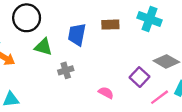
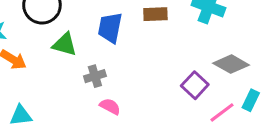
pink semicircle: (106, 93) -> (110, 106), moved

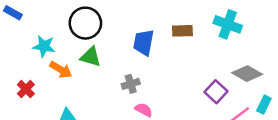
green triangle: (65, 44) -> (91, 57), moved

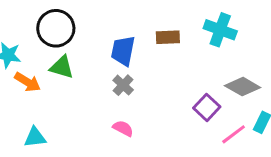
gray cross: (131, 84) -> (123, 85), moved, turned -30

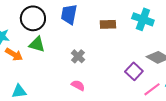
blue trapezoid: (123, 51) -> (69, 14), moved

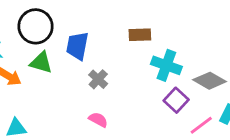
blue trapezoid: (69, 14) -> (77, 46), moved
cyan cross: (143, 19) -> (166, 65), moved

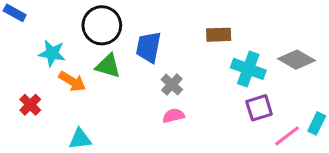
gray diamond: (210, 81) -> (296, 60), moved
purple square: (176, 100) -> (259, 108), turned 30
pink semicircle: (98, 120) -> (173, 116), moved, turned -42

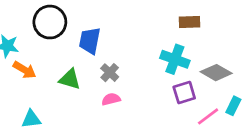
brown rectangle: (219, 35) -> (189, 22), moved
gray diamond: (296, 60) -> (216, 73), moved
green triangle: (108, 66) -> (70, 79), moved

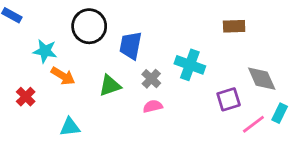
cyan cross: (175, 59) -> (190, 65), moved
gray diamond: (216, 73) -> (262, 79), turned 36
green triangle: (70, 79) -> (110, 86), turned -35

